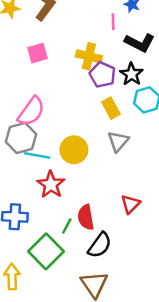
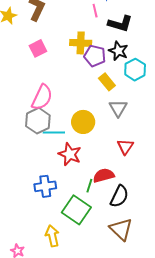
red triangle: (131, 204) -> (125, 147), moved
red semicircle: (86, 217) -> (104, 175), turned 95

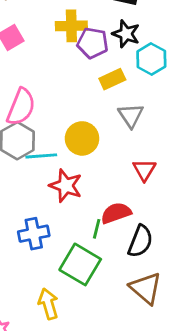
yellow rectangle: (107, 82) -> (112, 79), turned -72

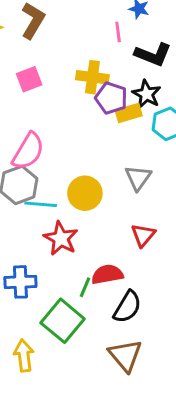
yellow rectangle: (112, 79) -> (129, 113), moved

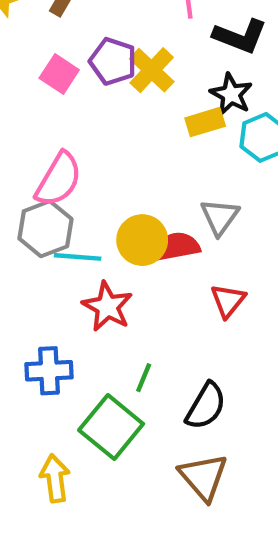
yellow cross: (92, 77) -> (152, 70), turned 36
pink square: (29, 79) -> (59, 74), turned -35
purple pentagon: (111, 98) -> (113, 61), moved
red semicircle: (107, 274) -> (177, 247), moved

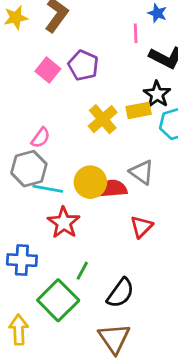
yellow cross: (152, 70) -> (103, 119), moved
pink semicircle: (59, 179) -> (41, 138), size x0.6
gray triangle: (220, 217) -> (142, 172), turned -36

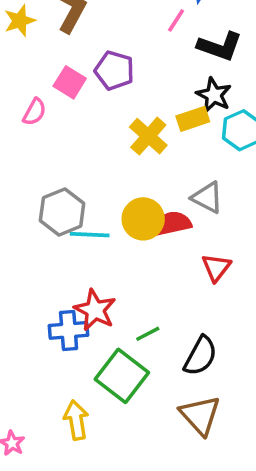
pink line: (136, 33) -> (176, 20), turned 42
pink semicircle: (41, 138) -> (34, 112), moved
red star: (64, 223) -> (95, 310), moved
green line: (82, 271) -> (148, 334), turned 42

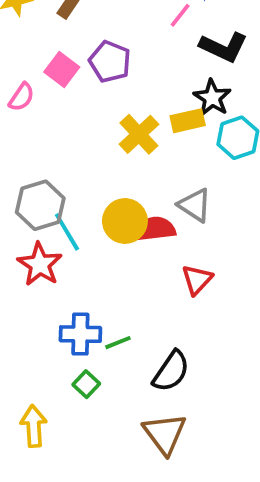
cyan line: (90, 235) -> (67, 232), turned 51
red star: (95, 310) -> (40, 264), moved
blue cross: (69, 330) -> (80, 334), moved
green square: (122, 376) -> (86, 384), size x0.5

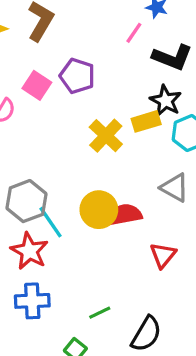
gray triangle: (195, 205) -> (175, 188), moved
blue cross: (80, 334) -> (32, 301), moved

